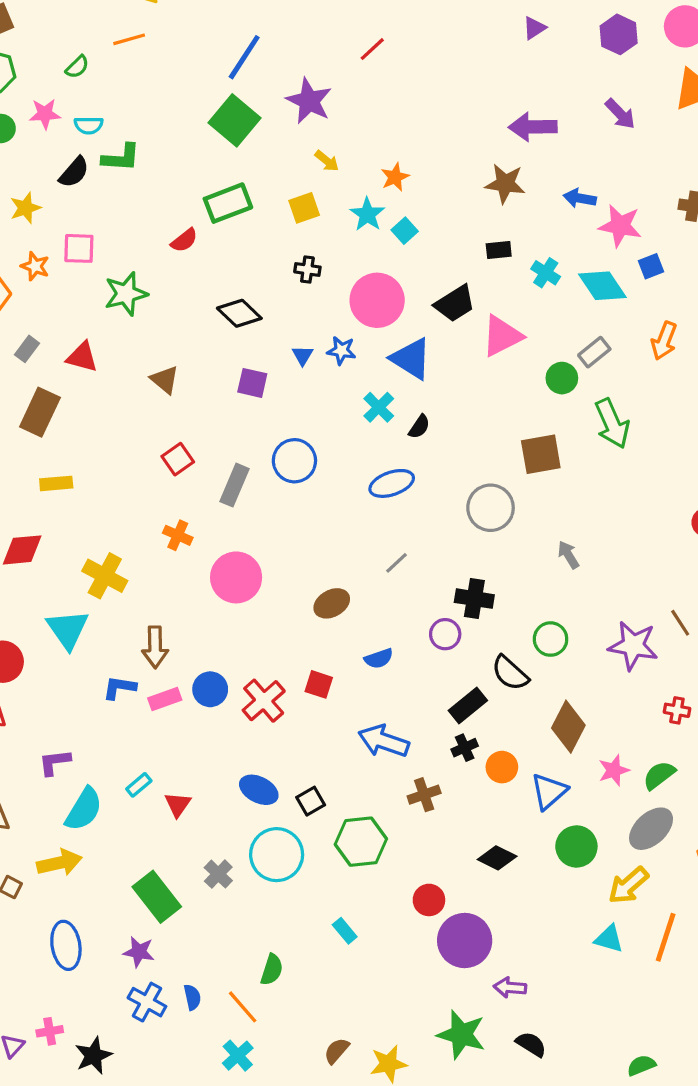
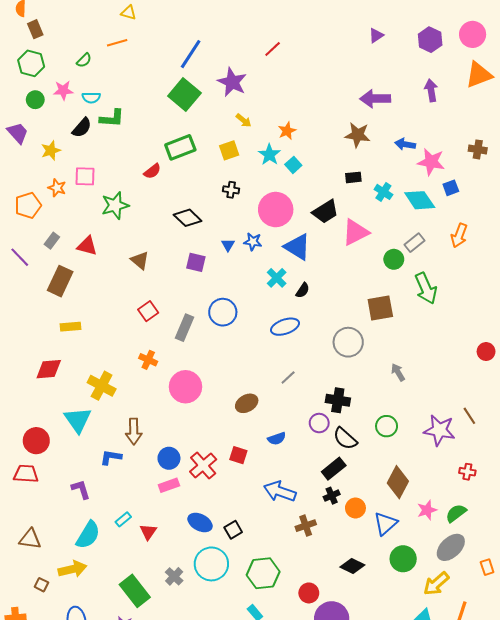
purple arrow: (620, 114) -> (431, 90), turned -145
black semicircle: (510, 673) -> (345, 439), moved
pink rectangle: (165, 699) -> (169, 485), moved
purple L-shape: (55, 762) -> (81, 489), moved, turned 80
green hexagon: (361, 842) -> (263, 573), moved

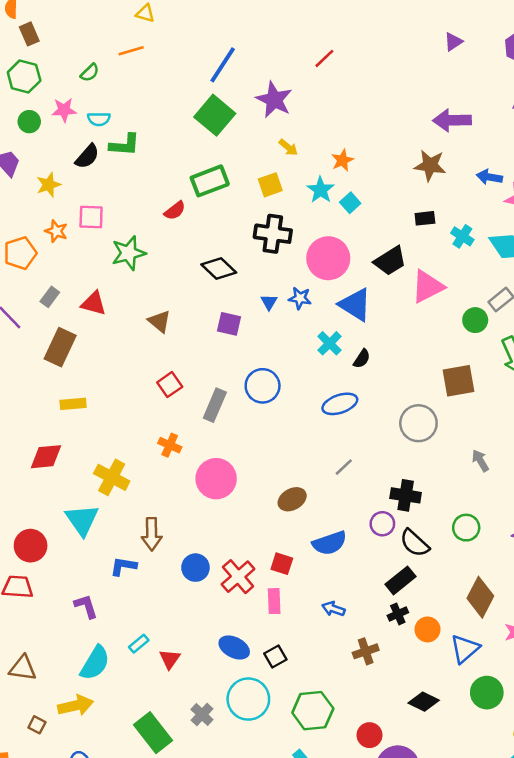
black cross: (231, 190) -> (273, 234), size x1.8
blue semicircle: (277, 439) -> (330, 543), size x1.5
pink rectangle: (169, 485) -> (274, 601), moved, turned -72
blue arrow: (280, 491) -> (333, 609), size x0.6

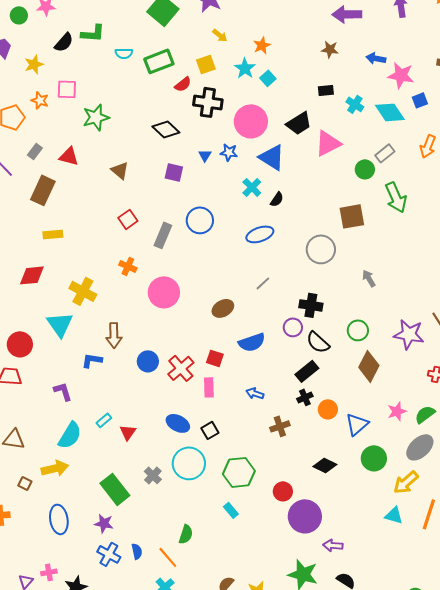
cyan semicircle: (99, 119) -> (124, 53), moved
brown star: (430, 165) -> (330, 49), size x0.7
red semicircle: (175, 211) -> (183, 84), moved
brown diamond: (480, 597) -> (369, 366), moved

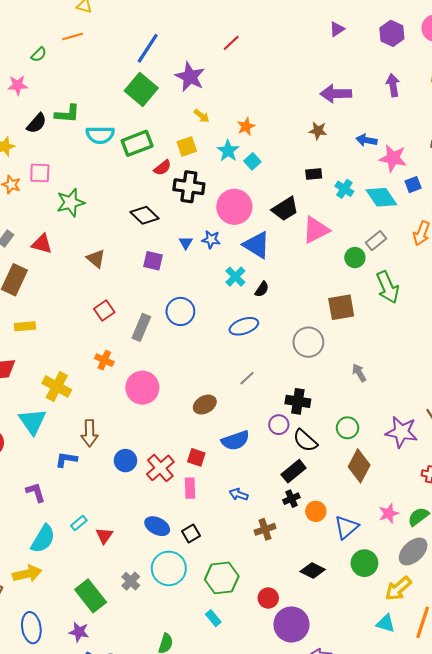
cyan semicircle: (124, 53) -> (100, 135), size x1.5

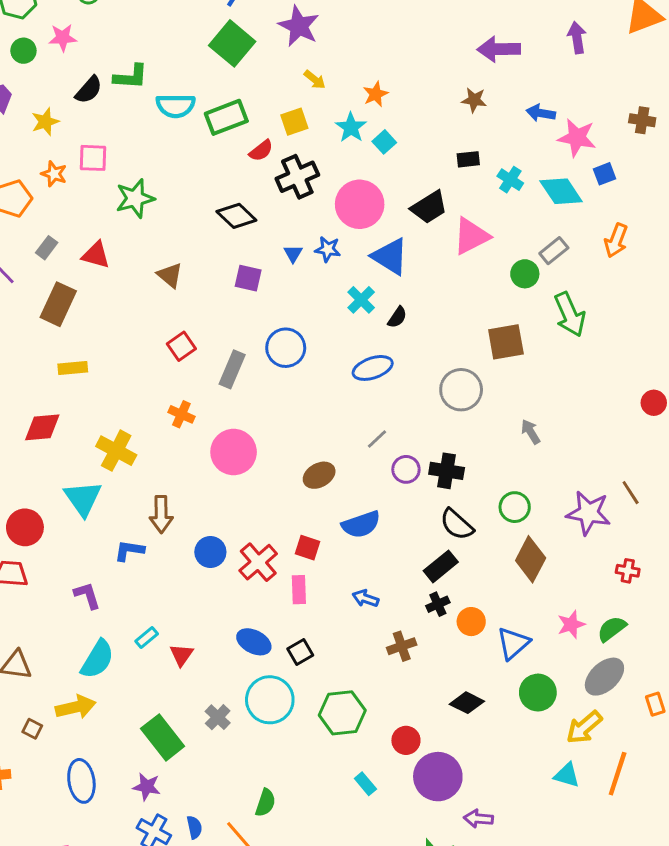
black cross: (189, 187) -> (297, 177), turned -32
purple circle: (279, 425) -> (406, 469), moved
cyan rectangle: (213, 618) -> (365, 784), moved

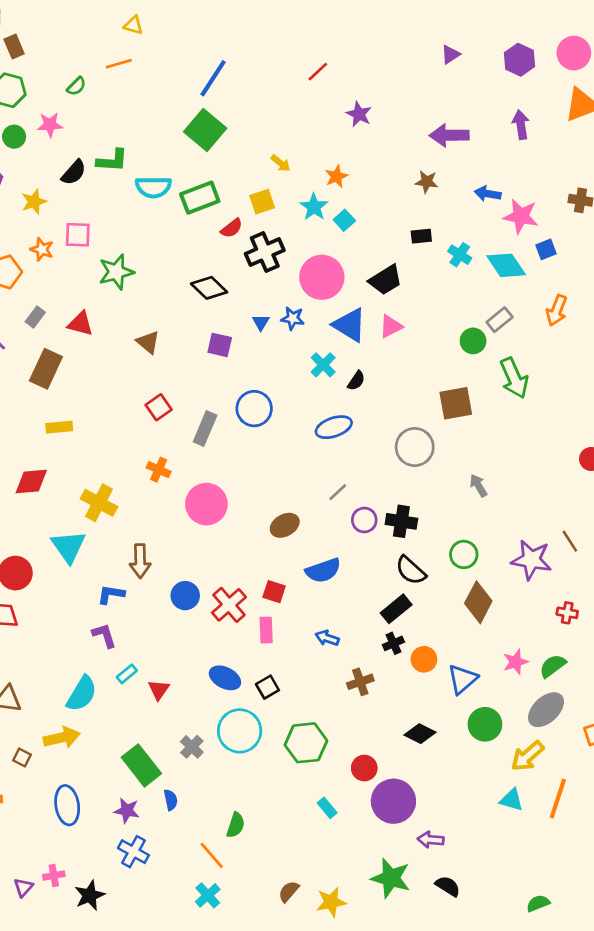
purple star: (299, 26) -> (359, 114), moved, size x0.7
pink triangle: (471, 236) -> (391, 326), moved, size x0.7
purple L-shape: (87, 595) -> (104, 635), moved
blue semicircle: (194, 827) -> (171, 800), moved

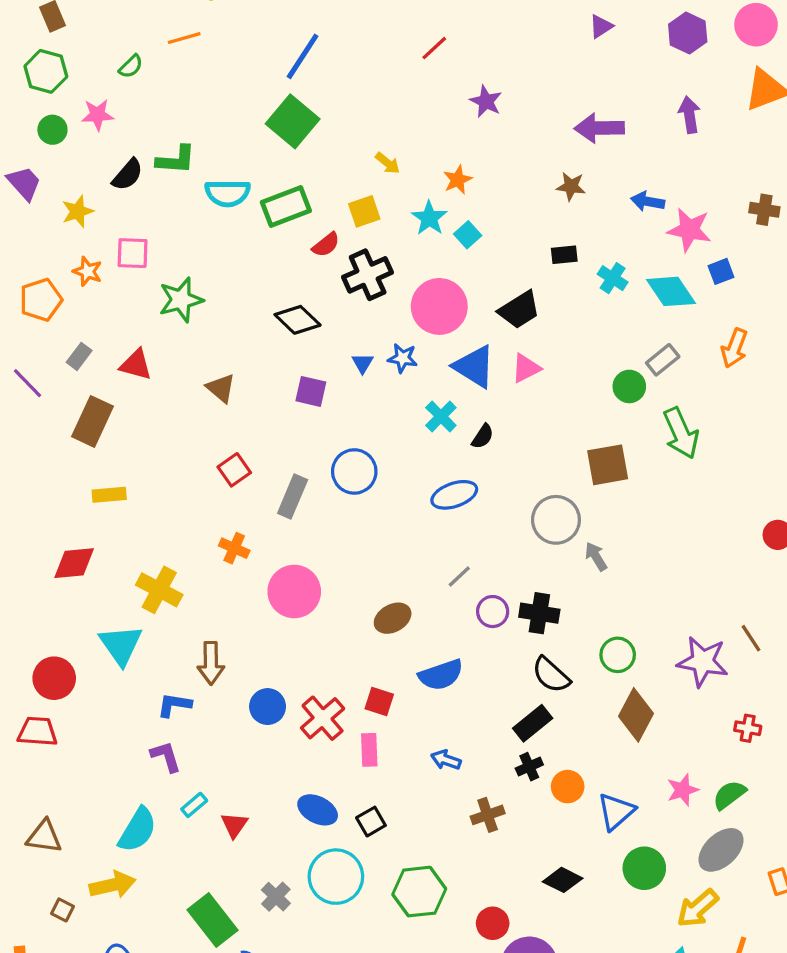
gray arrow: (478, 486) -> (596, 557), moved

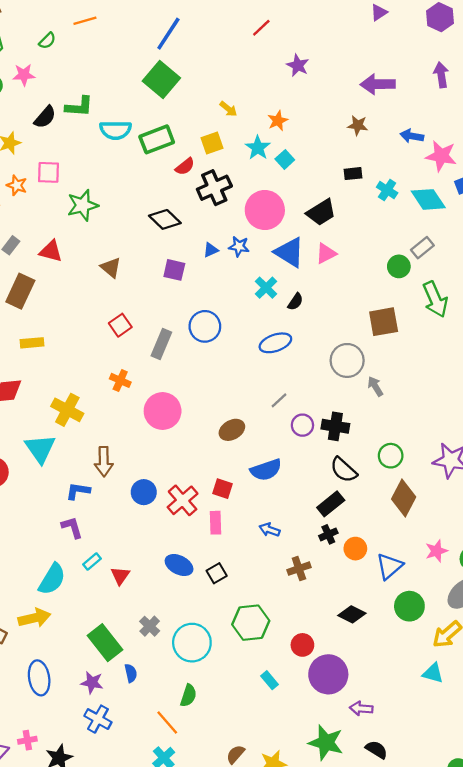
blue triangle: (363, 363) -> (211, 250), turned 35
cyan circle: (336, 877) -> (192, 643), moved

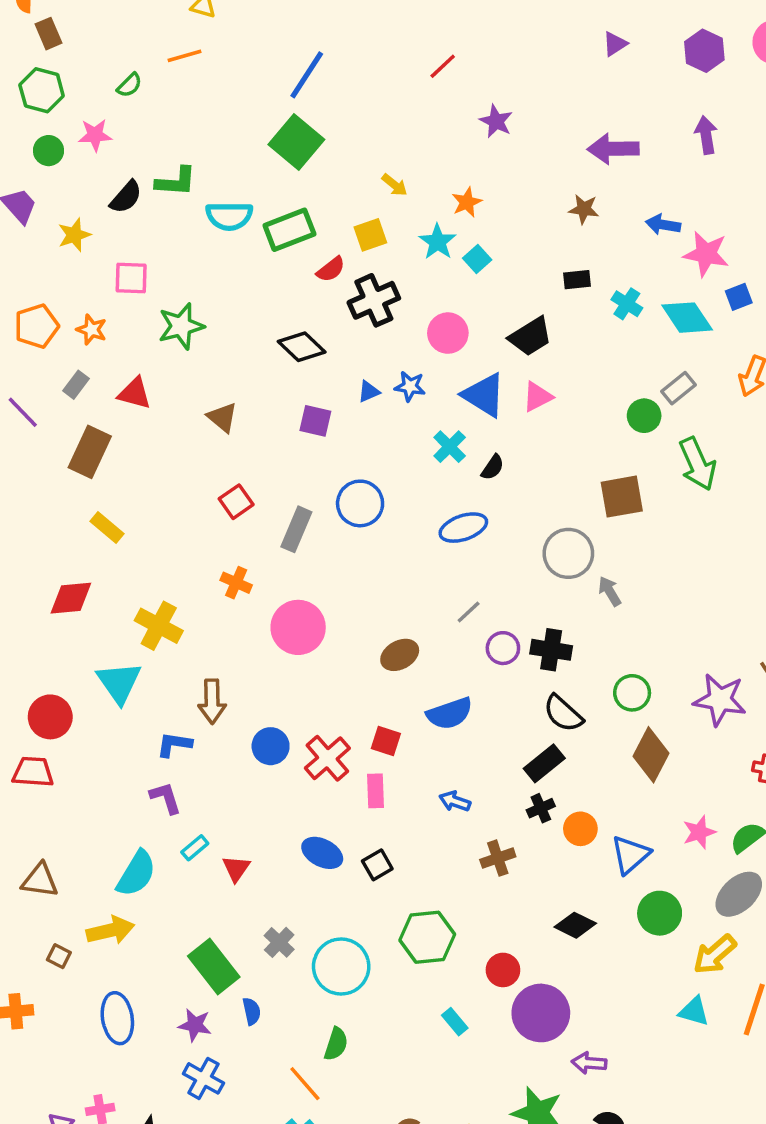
orange star: (17, 185) -> (92, 330), moved
pink circle: (265, 210) -> (448, 333), size x0.7
yellow rectangle: (32, 343) -> (107, 528), turned 45

